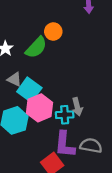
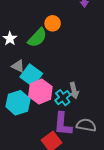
cyan cross: (65, 115) -> (63, 98), turned -35

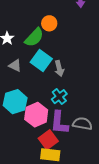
cyan square: (31, 75) -> (41, 60), moved
gray arrow: (74, 91) -> (59, 68), moved
pink hexagon: (40, 92) -> (36, 115), moved

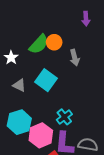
green semicircle: (34, 37) -> (39, 44), moved
gray arrow: (59, 68) -> (75, 58), moved

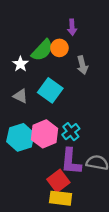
purple arrow: (86, 19) -> (72, 27), moved
white star: (11, 58) -> (20, 64), moved
pink hexagon: (41, 135) -> (45, 134), moved

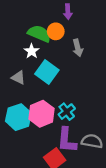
green semicircle: (42, 50) -> (39, 34), turned -110
white star: (20, 64) -> (32, 51), moved

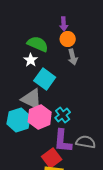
orange circle: (56, 31) -> (68, 39), moved
gray triangle: (18, 78) -> (32, 99), moved, size x1.6

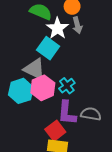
white star: (31, 60) -> (57, 28), moved, size x1.5

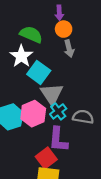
white star: (57, 28) -> (21, 56), moved
gray triangle: (34, 69) -> (52, 94), moved, turned 30
gray semicircle: (91, 114) -> (83, 117), moved

